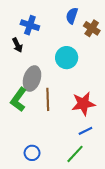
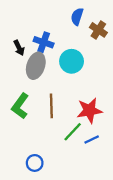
blue cross: (30, 25) -> (44, 42), moved
gray ellipse: (32, 79) -> (36, 66), moved
green line: (75, 154) -> (73, 132), moved

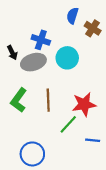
black arrow: (19, 48) -> (12, 53), moved
gray ellipse: (36, 66) -> (33, 62), turned 55
blue line: (92, 140) -> (93, 140), moved, turned 32
blue circle: (35, 163) -> (32, 154), size x1.5

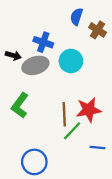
black arrow: (12, 53) -> (13, 55), turned -48
brown line: (48, 100) -> (64, 114), moved

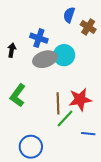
black arrow: (13, 55) -> (12, 50), turned -96
gray ellipse: (35, 65) -> (45, 59), moved

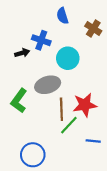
blue semicircle: (69, 15) -> (62, 16), moved, turned -35
black arrow: (12, 50) -> (22, 53), moved, turned 64
gray ellipse: (45, 59) -> (48, 85), moved

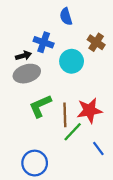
brown cross: (93, 29) -> (96, 42), moved
gray ellipse: (48, 85) -> (27, 74), moved
green L-shape: (19, 101) -> (40, 106), moved, turned 30
blue line: (93, 141) -> (98, 148), turned 48

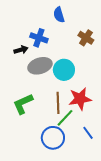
cyan circle: (72, 61) -> (64, 70), moved
gray ellipse: (27, 74) -> (40, 66), moved
green L-shape: (40, 106) -> (23, 104), moved
blue circle: (35, 163) -> (53, 138), moved

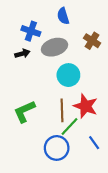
blue cross: (39, 38) -> (31, 31), moved
gray ellipse: (40, 66) -> (54, 47), moved
red star: (80, 99) -> (86, 106), turned 30

